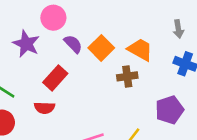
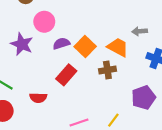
gray arrow: (178, 29) -> (140, 31), moved, turned 96
purple semicircle: (73, 44) -> (61, 44), turned -63
red rectangle: (55, 78) -> (66, 75), moved

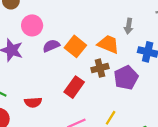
gray arrow: (140, 31) -> (129, 26), turned -72
red rectangle: (66, 75) -> (74, 87), moved
purple pentagon: (144, 97) -> (126, 78), moved

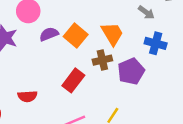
gray arrow: (129, 26) -> (146, 12), moved, turned -64
orange trapezoid: (108, 44) -> (112, 34), turned 35

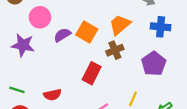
orange trapezoid: (112, 34) -> (120, 25), turned -90
purple pentagon: (131, 71) -> (154, 64), moved

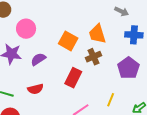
orange trapezoid: (120, 25) -> (97, 34), turned -65
purple semicircle: (62, 35) -> (38, 59), moved
red semicircle: (52, 95) -> (35, 89), moved

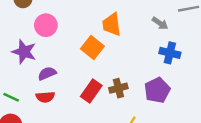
orange trapezoid: (97, 34) -> (112, 24), moved
brown cross: (94, 57) -> (118, 88), moved
purple semicircle: (38, 59) -> (47, 73), moved

